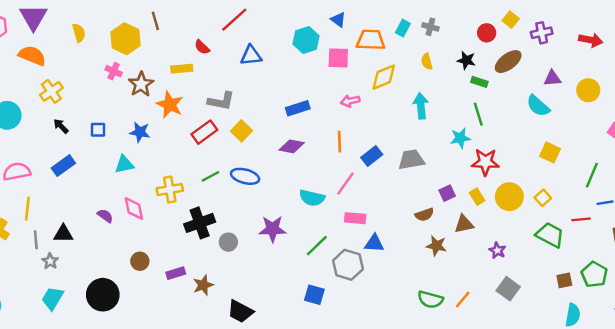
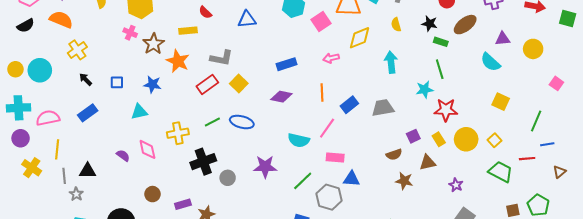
pink square: (338, 58) -> (321, 22), turned -36

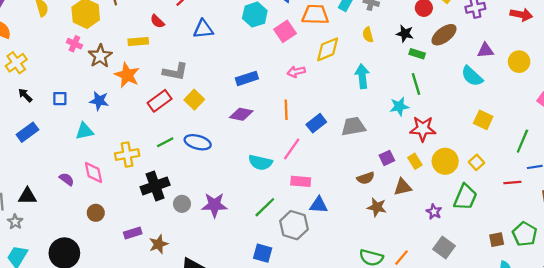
purple star: (265, 167) -> (214, 205), moved
green trapezoid: (501, 172) -> (465, 197), moved, turned 85
brown circle: (152, 194) -> (96, 213), moved

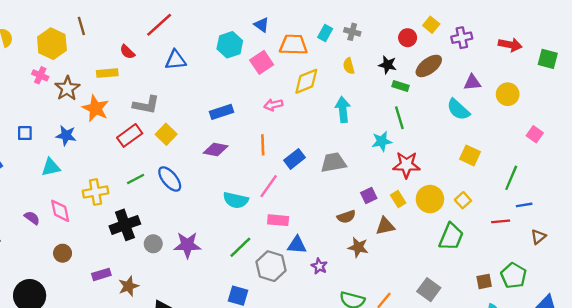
blue ellipse: (198, 142) -> (170, 179), turned 35
purple star: (434, 212) -> (319, 266), moved

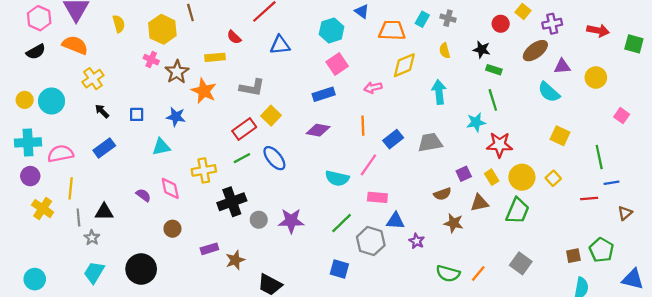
pink square: (262, 62) -> (337, 64), moved
brown ellipse: (429, 66) -> (535, 51), moved
red rectangle: (130, 135) -> (244, 129), moved
green line: (511, 178) -> (599, 157), turned -35
green trapezoid: (451, 237) -> (517, 211), moved

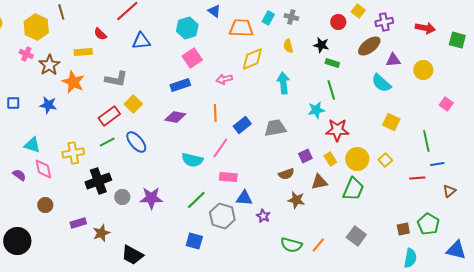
cyan triangle: (161, 147) -> (32, 145), moved, turned 30

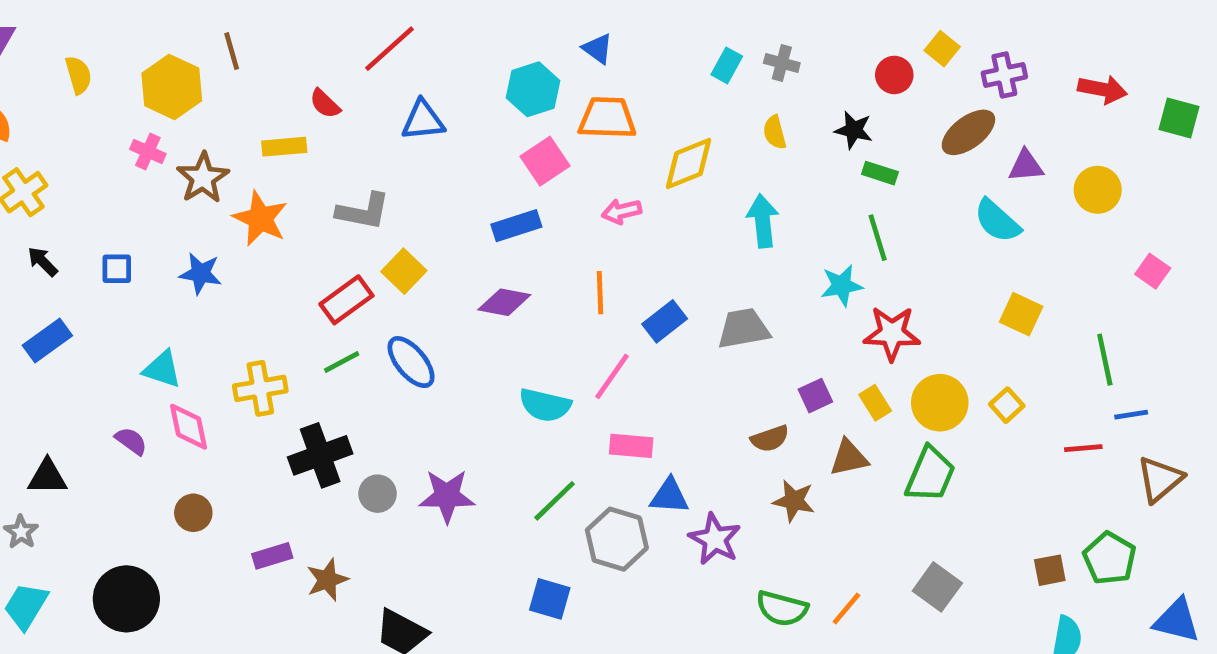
orange trapezoid: (241, 28) -> (607, 118), moved
brown triangle: (449, 191) -> (1160, 479), size x1.5
purple star: (263, 216) -> (715, 539), size x1.5

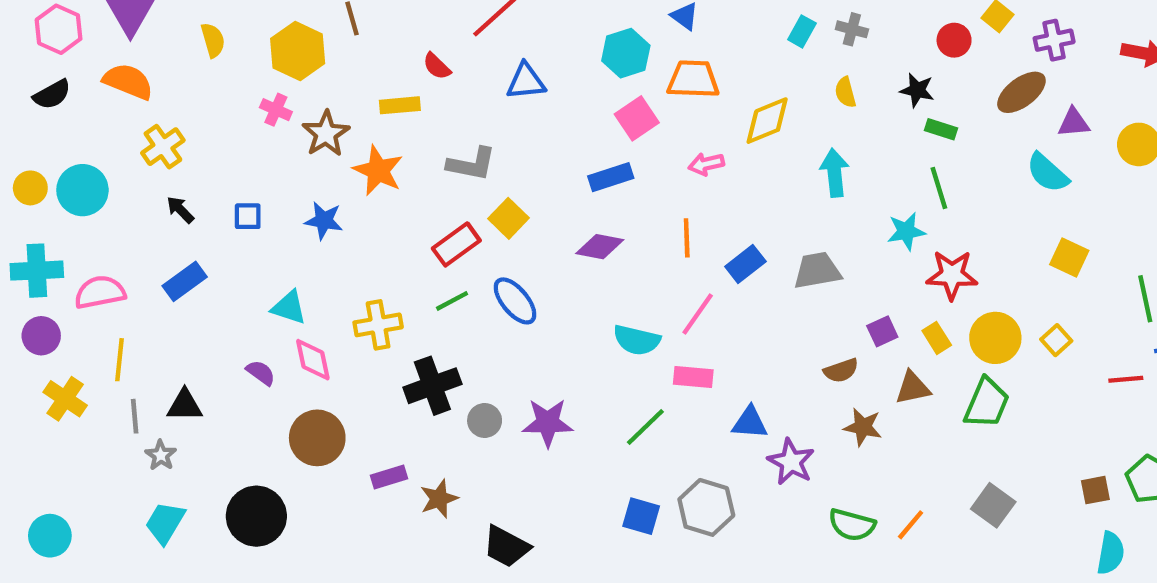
pink rectangle: (631, 446) -> (693, 377), moved
brown circle: (193, 513) -> (317, 438), size x1.6
gray hexagon: (617, 539) -> (706, 507), moved

